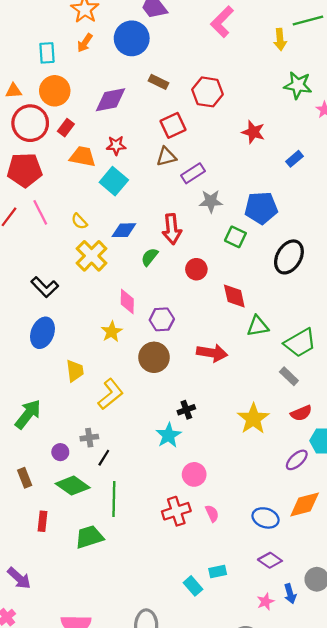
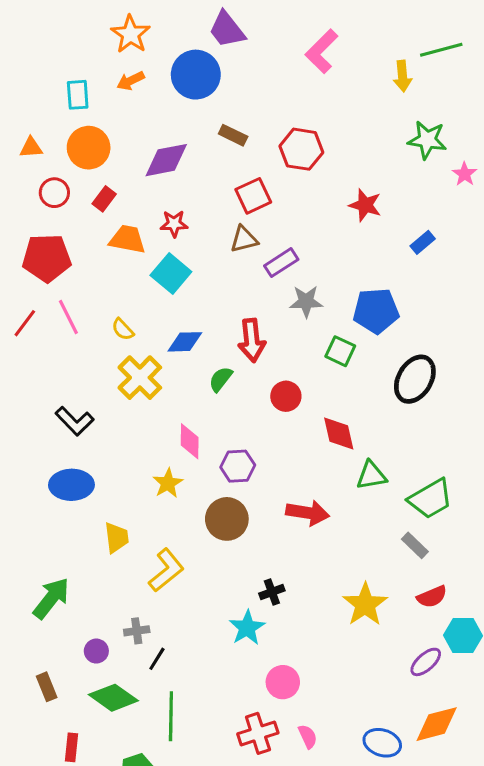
orange arrow: (85, 43) -> (131, 81), turned 30
red circle: (30, 123) -> (54, 193), size x0.6
blue ellipse: (42, 333) -> (71, 485), turned 68

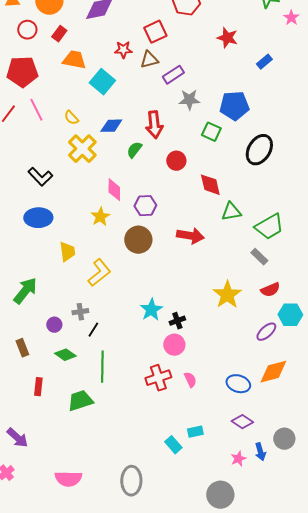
red star: (174, 224) -> (123, 50), moved
black cross: (272, 592) -> (177, 321), moved
green diamond: (113, 698) -> (65, 355), size x0.7

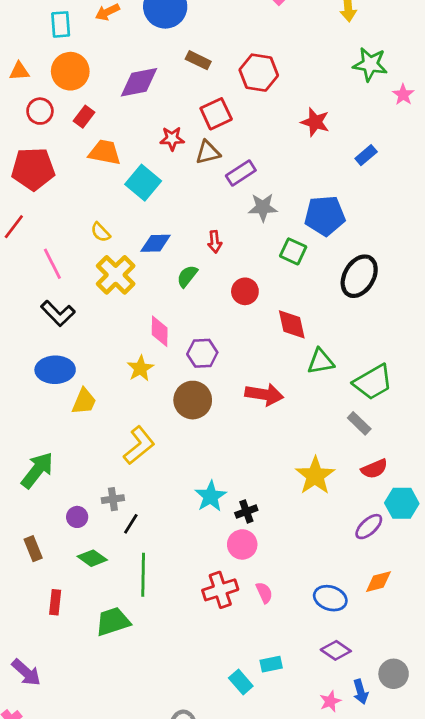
pink line: (36, 110) -> (52, 264), moved
red arrow: (154, 125) -> (215, 242), size x0.6
yellow trapezoid: (67, 252) -> (84, 401), moved, turned 30
orange diamond: (273, 372) -> (378, 582), size x0.7

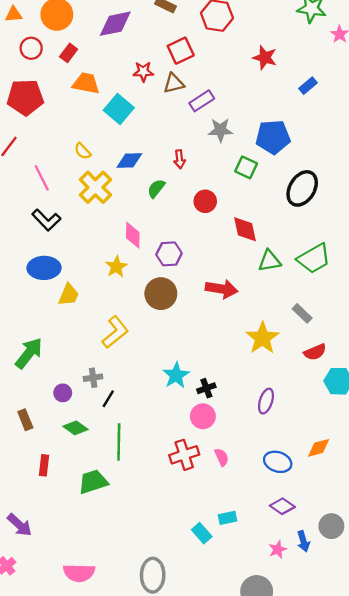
green trapezoid: (373, 382) -> (314, 259), moved
yellow star: (315, 476) -> (262, 338), moved
purple ellipse: (369, 527) -> (266, 401), moved, turned -30

